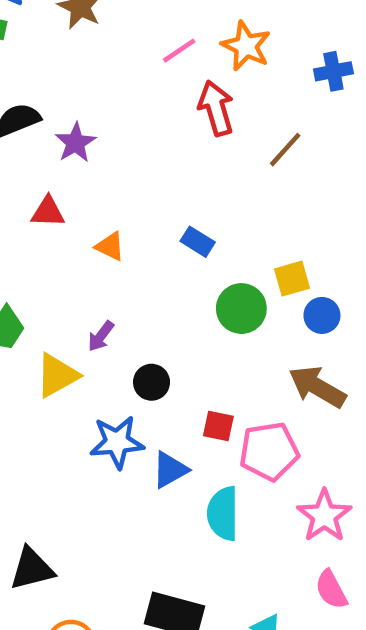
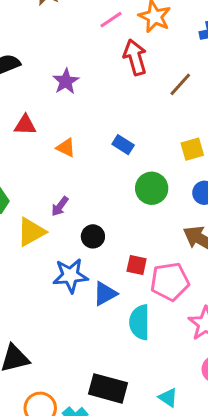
purple star: (76, 143) -> (66, 81), moved
yellow square: (292, 279) -> (192, 149), moved

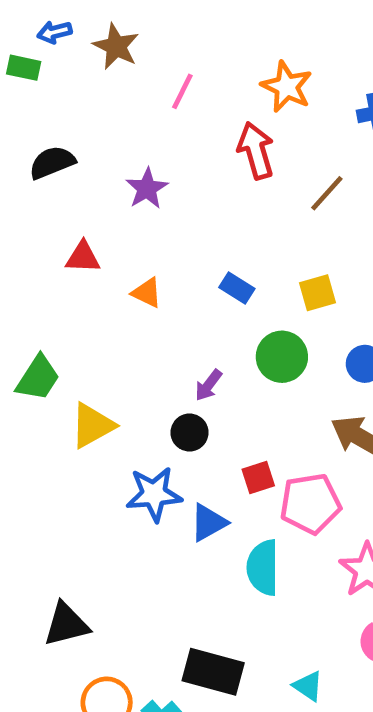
pink line: (111, 20) -> (182, 91), moved, turned -30
yellow square: (192, 149) -> (317, 293), moved
purple arrow: (60, 206) -> (208, 385), moved
red square: (137, 265) -> (258, 478), turned -30

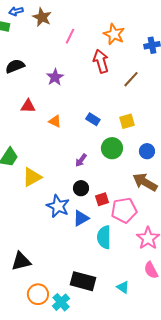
black circle: (190, 433) -> (81, 188), moved
blue star: (154, 494) -> (58, 206), turned 30

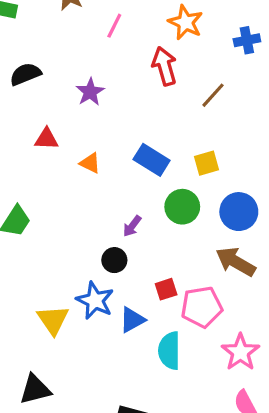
blue rectangle: (93, 119) -> (152, 160), size x1.5
blue circle: (147, 151) -> (239, 212), size x1.5
yellow triangle: (32, 177) -> (53, 320), moved, turned -35
black circle: (81, 188) -> (114, 260), moved

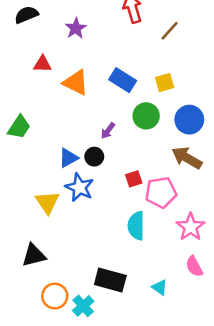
orange triangle: (90, 163) -> (76, 83), size x1.6
blue triangle: (132, 320) -> (68, 158), moved

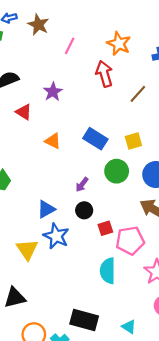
red triangle: (42, 64) -> (24, 112), moved, turned 30
orange triangle: (76, 83) -> (53, 141), size x0.7
black circle: (94, 157) -> (84, 210), moved

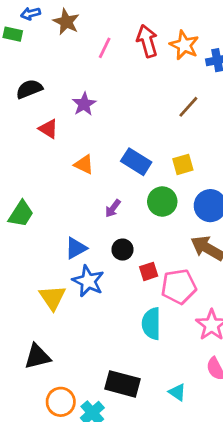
orange star: (119, 44) -> (184, 45), moved
red arrow: (104, 74) -> (147, 41), moved
purple arrow: (82, 185) -> (113, 208), moved

